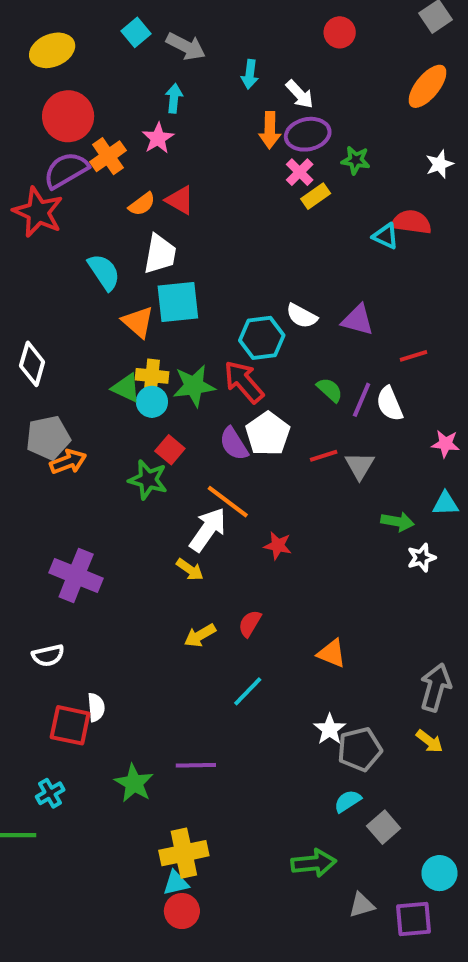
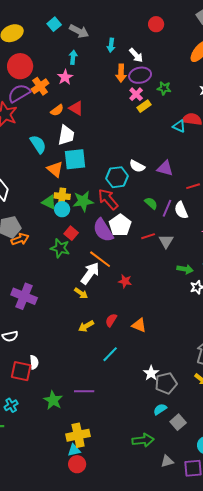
purple semicircle: (234, 444) -> (103, 230), size x1.4
orange triangle: (332, 653) -> (139, 325), moved

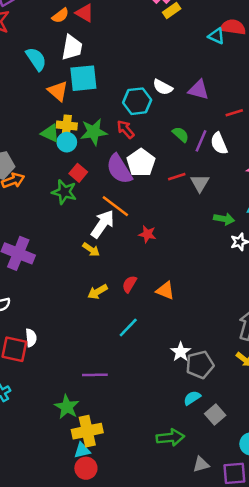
red arrow: (108, 199) -> (126, 129), size x0.7
green star: (53, 400) -> (67, 407), moved

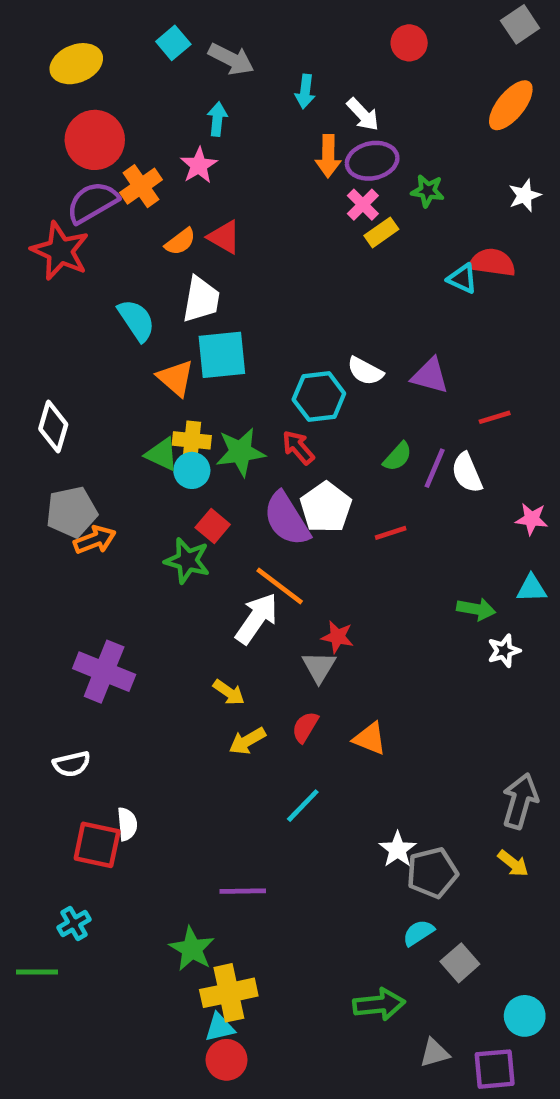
green semicircle: (181, 134) -> (398, 457), turned 90
gray triangle: (200, 183) -> (319, 667), moved
yellow arrow: (91, 250) -> (229, 692), moved

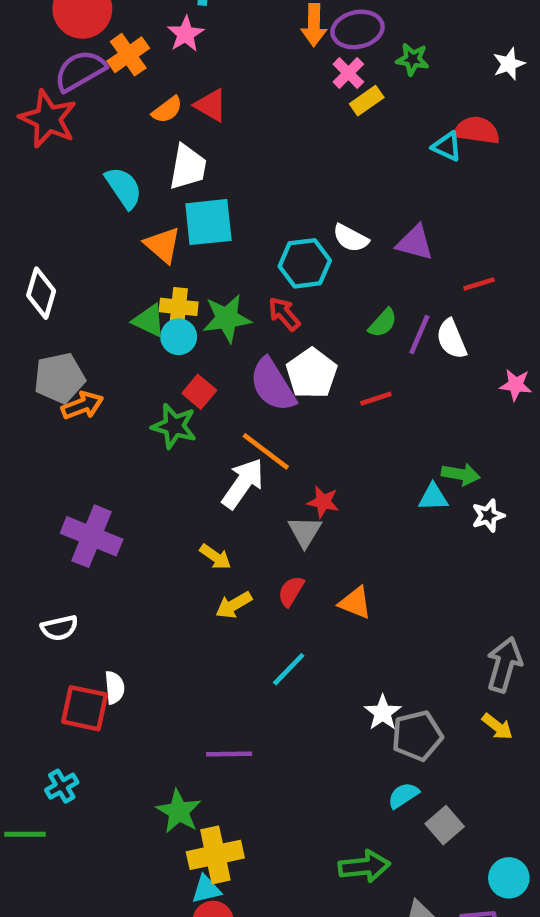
cyan triangle: (532, 588) -> (433, 497), moved

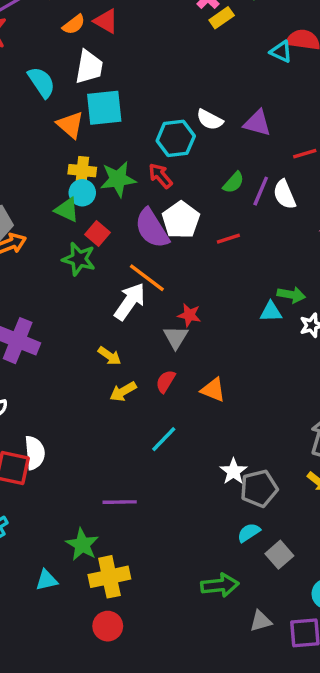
green triangle: (149, 321) -> (67, 210), moved
white semicircle: (114, 688) -> (35, 453), size x1.4
cyan triangle: (206, 889) -> (47, 580), moved

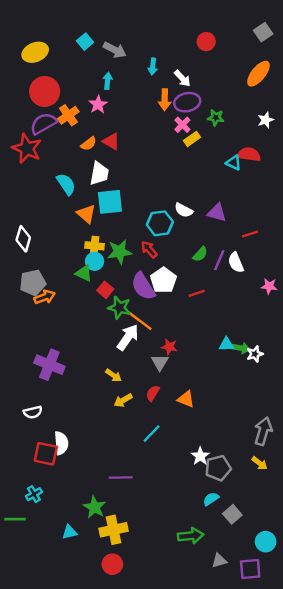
green star: (79, 259) -> (119, 308), moved
green arrow: (291, 295) -> (241, 348), moved

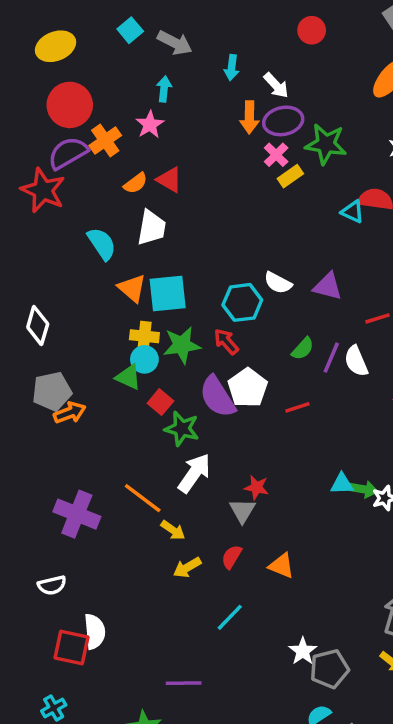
green star: (216, 118) -> (326, 144), size x1.6
cyan square: (110, 202) -> (168, 294), moved
orange line: (140, 321) -> (143, 498), moved

